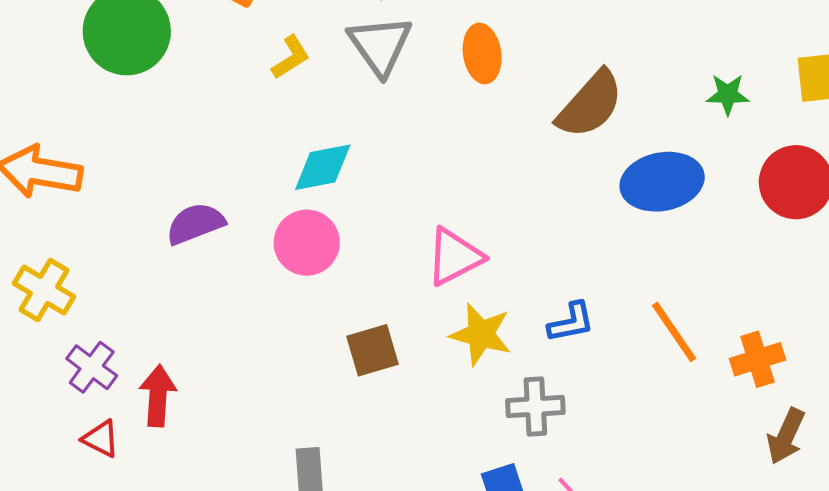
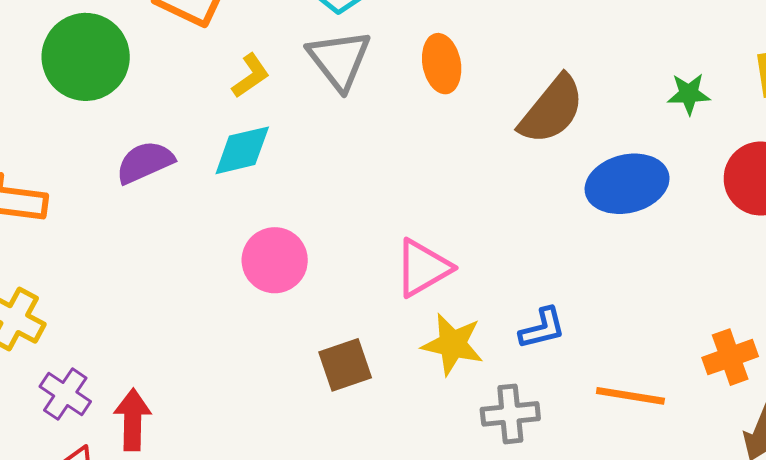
cyan diamond: (323, 167) -> (242, 150), moved
purple semicircle: (195, 224) -> (145, 162), moved
orange line: (674, 332) -> (630, 396), moved, turned -44

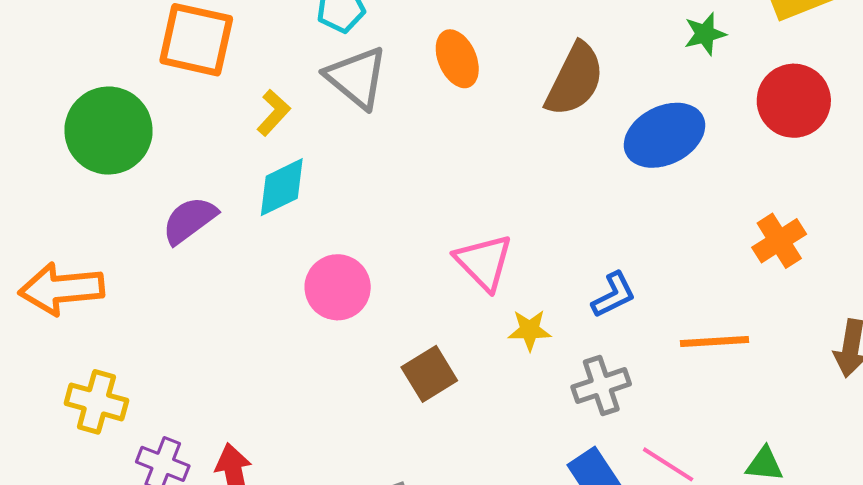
pink triangle: (423, 268) -> (484, 262), turned -32
yellow star: (453, 344) -> (530, 330), size x0.7
orange cross: (730, 357) -> (779, 241), moved

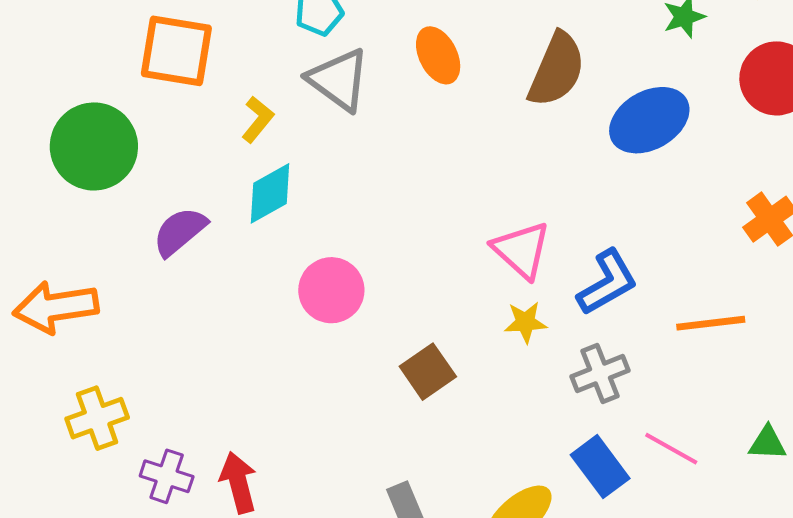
pink triangle: (484, 262) -> (521, 250), moved
blue L-shape: (614, 295) -> (607, 282), size x1.4
yellow cross: (96, 402) -> (97, 418), turned -32

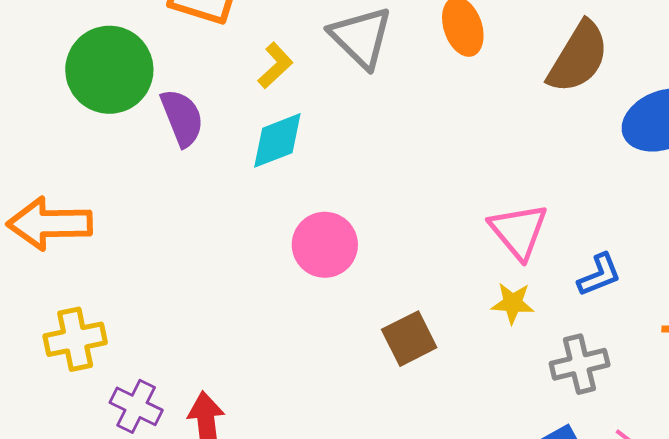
purple semicircle: (180, 231) -> (182, 118), moved, turned 100
blue L-shape: (607, 282) -> (599, 275), size x0.7

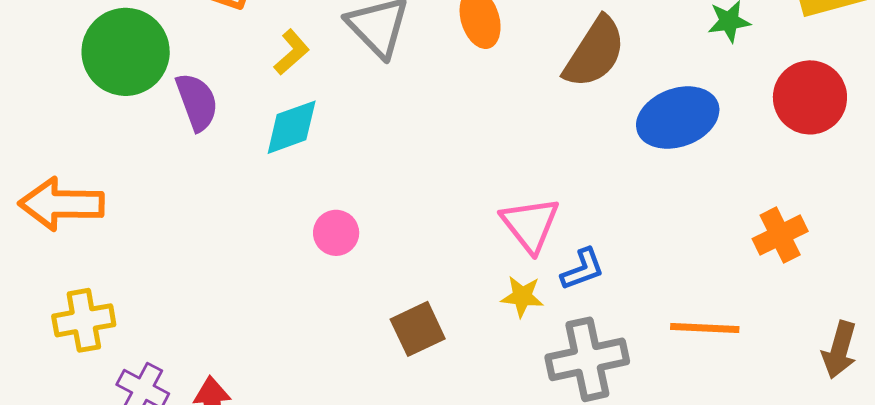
pink circle: (325, 245) -> (336, 233), size x0.7
blue L-shape: (599, 275) -> (583, 269), moved
gray cross: (580, 364) -> (587, 359), size x1.4

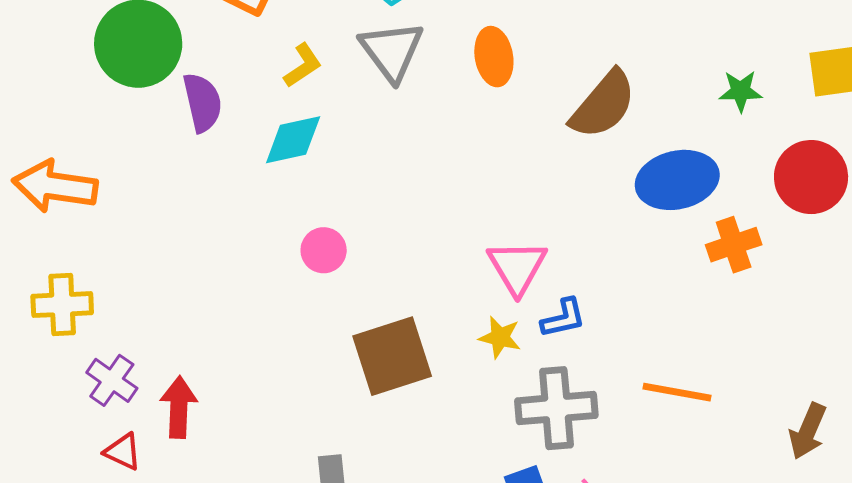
orange cross: (780, 235) -> (734, 245), moved
brown square: (418, 329) -> (392, 356), size x1.5

